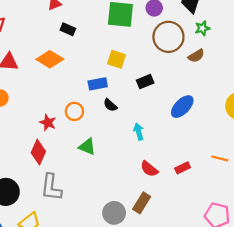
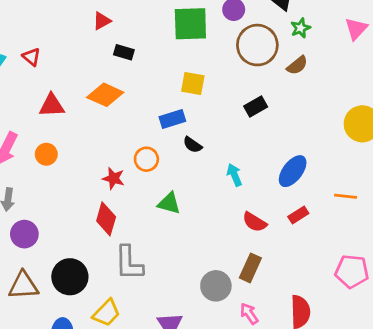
black rectangle: (145, 82) -> (256, 106), moved
blue ellipse: (182, 107) -> (293, 171), moved

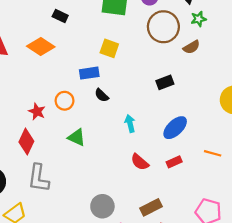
black rectangle: (256, 106) -> (165, 82), moved
brown rectangle: (250, 268) -> (151, 207), moved, turned 30

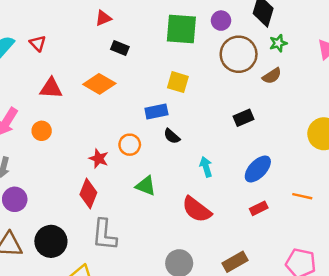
red semicircle: (140, 162) -> (197, 209), moved, size x1.4

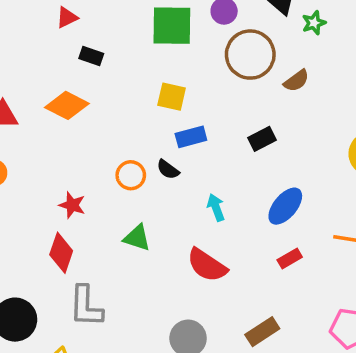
green star: (278, 43) -> (314, 23), moved
blue rectangle: (156, 112) -> (191, 137), moved
orange circle: (130, 145) -> (131, 175), moved

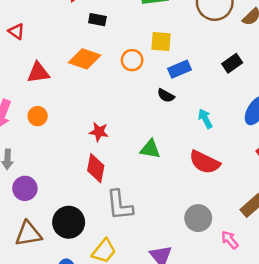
orange circle: (131, 175) -> (132, 60), moved

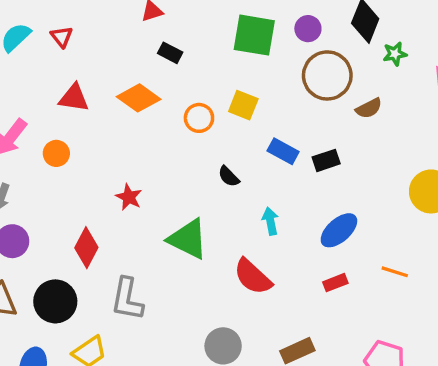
blue rectangle: (179, 69) -> (283, 151), moved, turned 35
green triangle: (150, 149) -> (188, 239), size x1.5
red diamond: (96, 168) -> (86, 248), moved

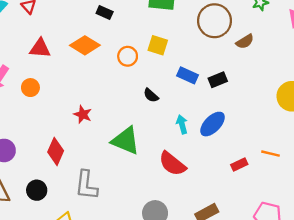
blue ellipse: (339, 230) -> (213, 124), moved
red rectangle: (335, 283) -> (239, 165), moved
black circle: (55, 301) -> (37, 190), size x0.7

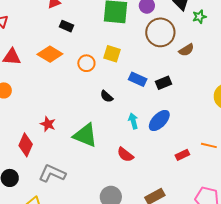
red star: (83, 114) -> (48, 124), moved
red semicircle: (172, 164) -> (125, 155), size x0.7
gray L-shape: (86, 185) -> (52, 173), turned 108

